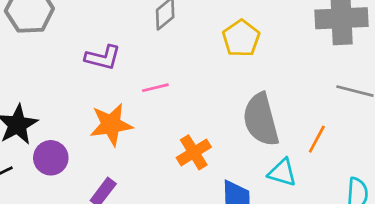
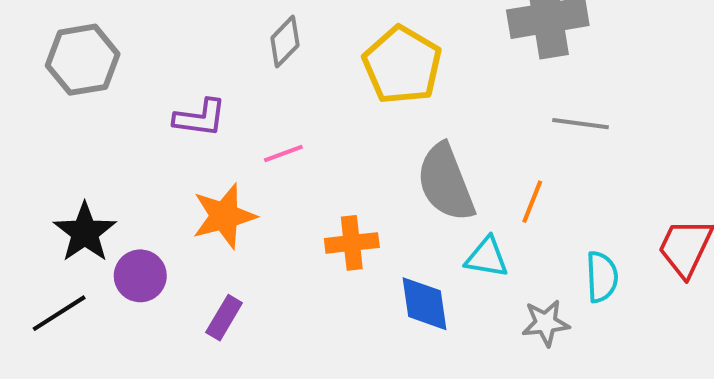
yellow pentagon: (241, 38) -> (402, 65), size x1.4
orange cross: (194, 152) -> (352, 243), turned 32

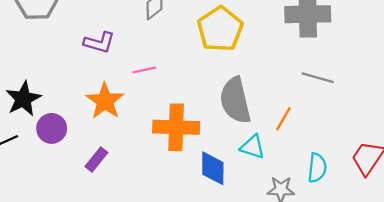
orange star: (224, 216) -> (105, 101), turned -30
orange cross: (352, 243) -> (176, 127), size x1.5

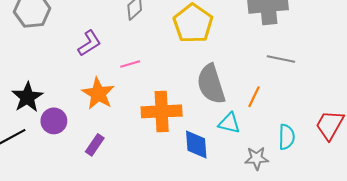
purple L-shape: (99, 43) -> (89, 43), turned -44

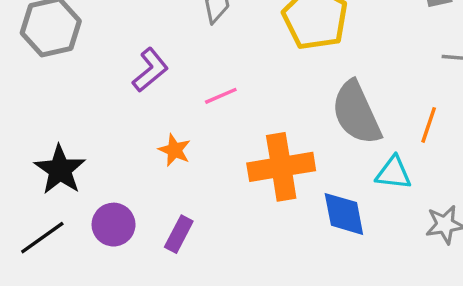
orange star: (98, 94) -> (174, 150), size x0.6
purple circle: (54, 121) -> (114, 225), moved

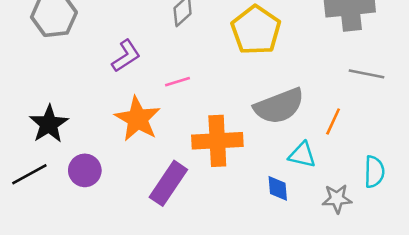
gray semicircle: (356, 113) -> (279, 106), turned -93
orange star: (174, 150) -> (138, 119), size x1.8
blue diamond: (344, 214) -> (278, 188), moved, size x0.7
purple rectangle: (179, 234) -> (168, 183), moved, size x1.6

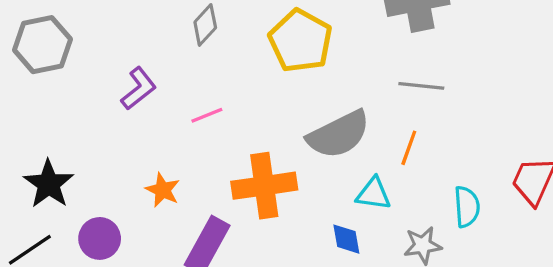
gray line: (367, 74) -> (421, 86), moved
orange star: (138, 119) -> (163, 190), moved, size x0.6

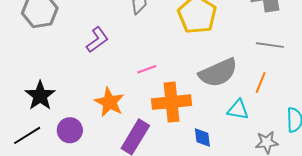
pink line: (207, 115) -> (147, 69), moved
orange star: (163, 190) -> (109, 102), size x1.4
blue diamond: (346, 239) -> (202, 138), moved

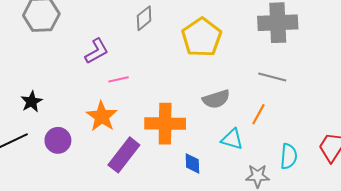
pink line: (147, 69) -> (119, 79), moved
gray semicircle: (218, 73) -> (216, 99), size x0.7
black star: (40, 96) -> (32, 102), size x0.7

